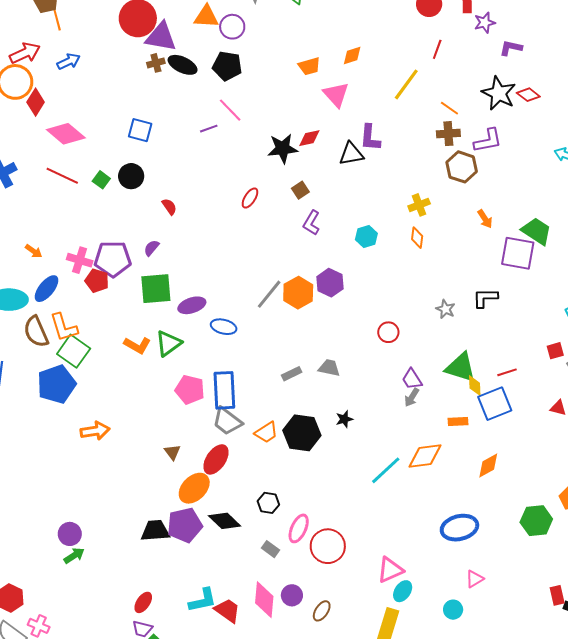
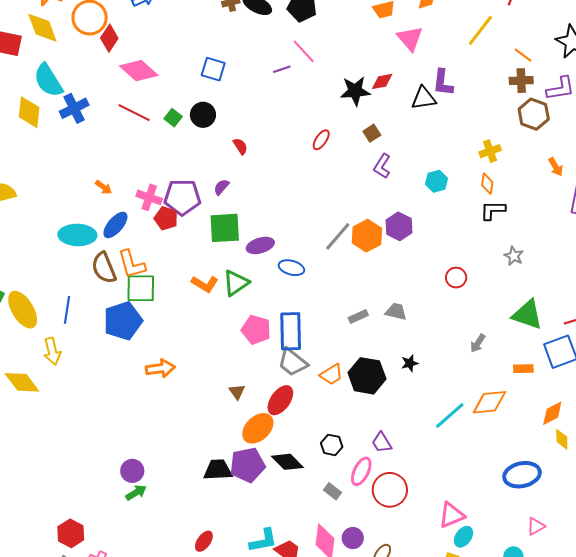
black L-shape: (485, 298) -> (493, 210), moved
green square: (74, 351) -> (141, 288), turned -36
purple trapezoid: (412, 379) -> (382, 442), moved
yellow diamond: (475, 386) -> (562, 439), moved

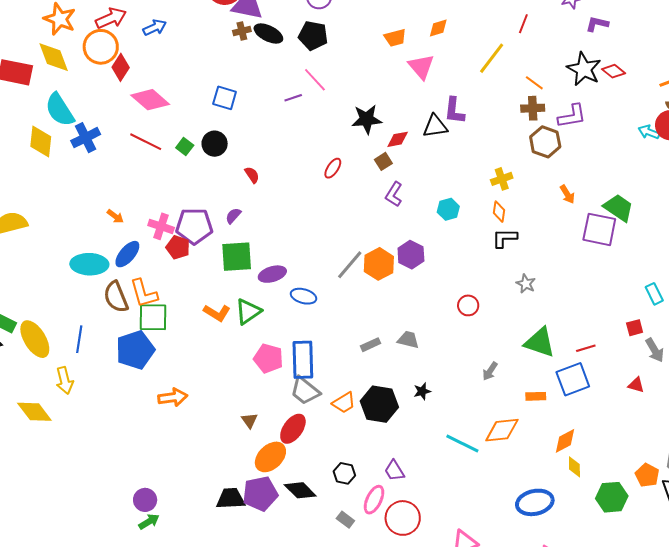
red diamond: (382, 81) -> (398, 139), moved
cyan line: (450, 415) -> (462, 443), turned 68

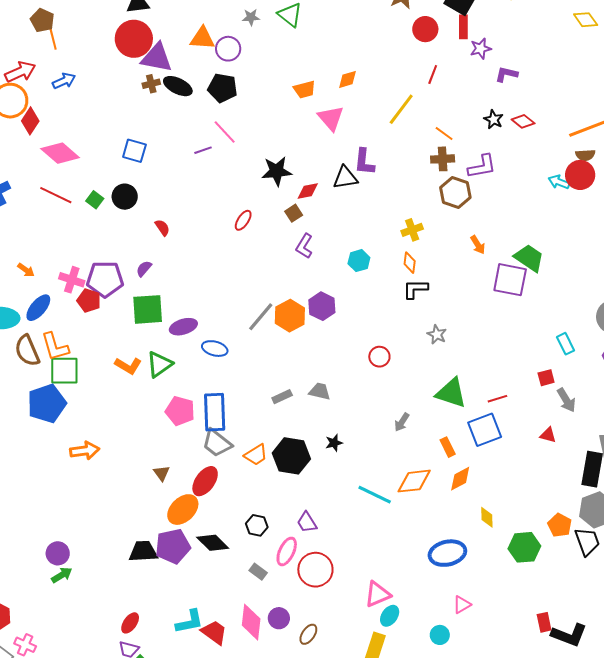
black star: (584, 69) -> (494, 119), size x0.6
orange rectangle: (536, 396) -> (448, 447), turned 66
orange diamond: (565, 441) -> (460, 479), moved

